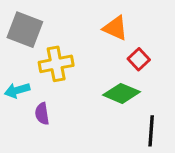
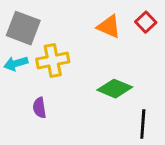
red square: (139, 59) -> (146, 22), moved
cyan arrow: (17, 90) -> (16, 63), moved

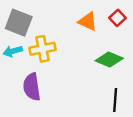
green diamond: (115, 89) -> (109, 60), moved
purple semicircle: (39, 108) -> (32, 87), size x1.6

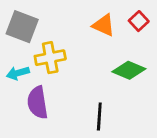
cyan arrow: (13, 51) -> (18, 73), moved
black line: (115, 100) -> (99, 117), moved

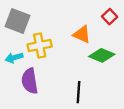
orange triangle: (104, 25) -> (82, 34), moved

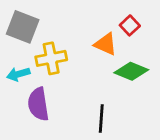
red square: (110, 17) -> (130, 25), moved

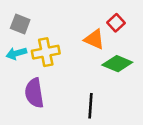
gray square: (23, 27) -> (20, 24), size x0.7
cyan arrow: (18, 74) -> (16, 53), moved

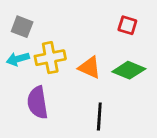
red square: (116, 23) -> (127, 25), turned -30
orange triangle: (94, 39) -> (90, 67), moved

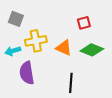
red square: (127, 25) -> (84, 23), moved, turned -32
cyan arrow: (18, 59) -> (13, 51), moved

